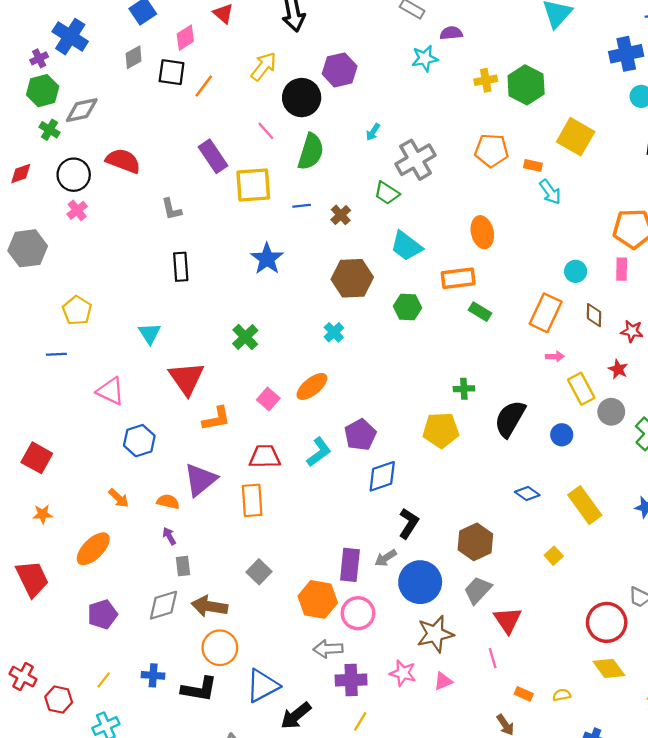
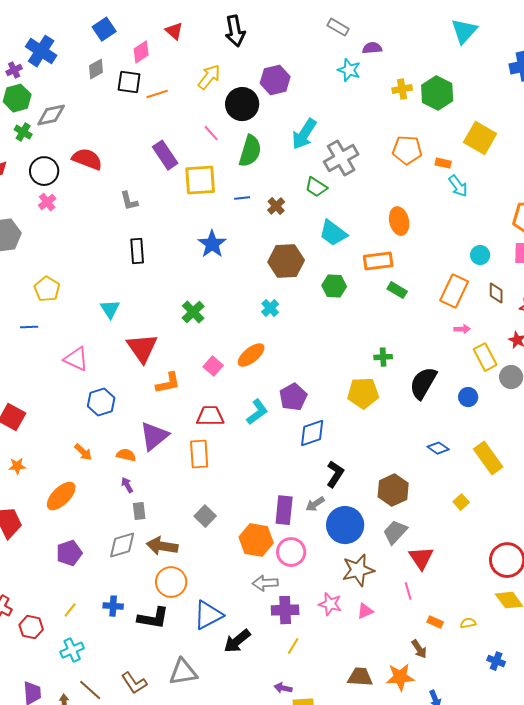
cyan star: (425, 58) -> (349, 70), turned 30
orange line: (204, 86) -> (157, 94), turned 35
cyan arrow: (373, 132) -> (304, 134), size x2.0

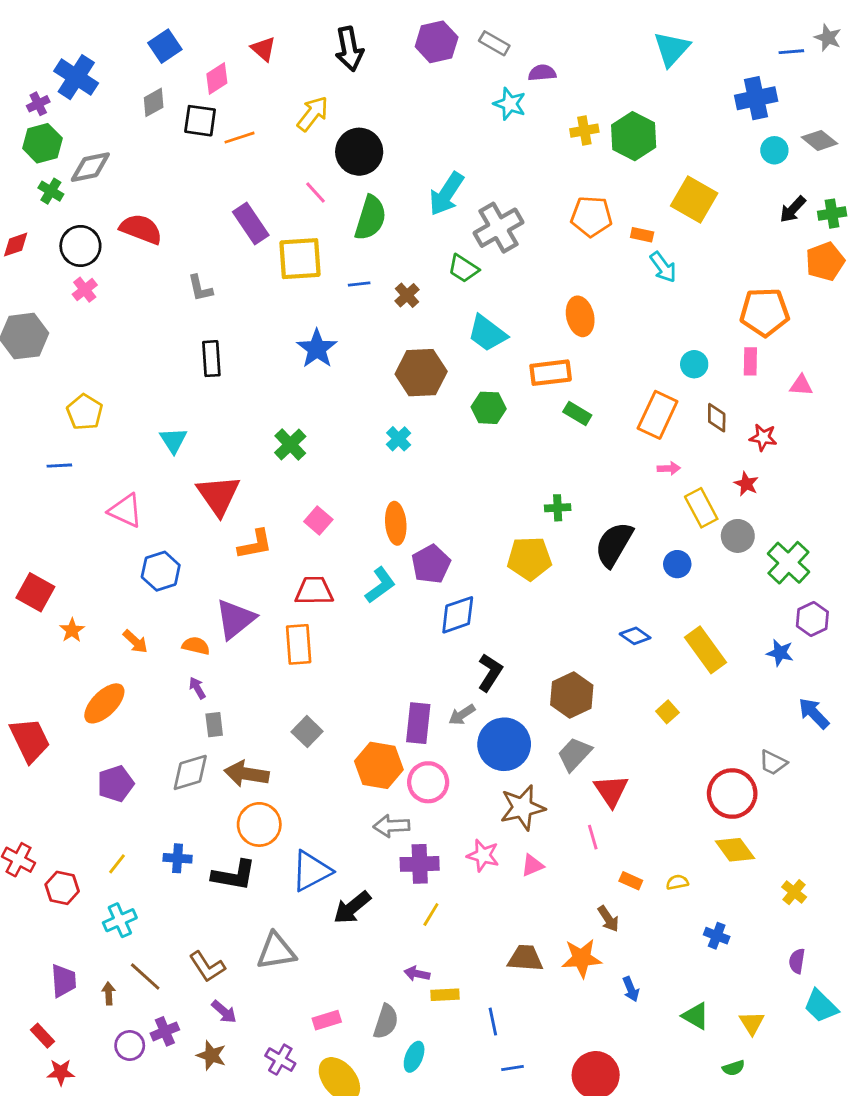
purple hexagon: (275, 80) -> (437, 42), moved
orange ellipse: (251, 355) -> (396, 523), moved, turned -56
orange star: (17, 466) -> (72, 630), moved, turned -30

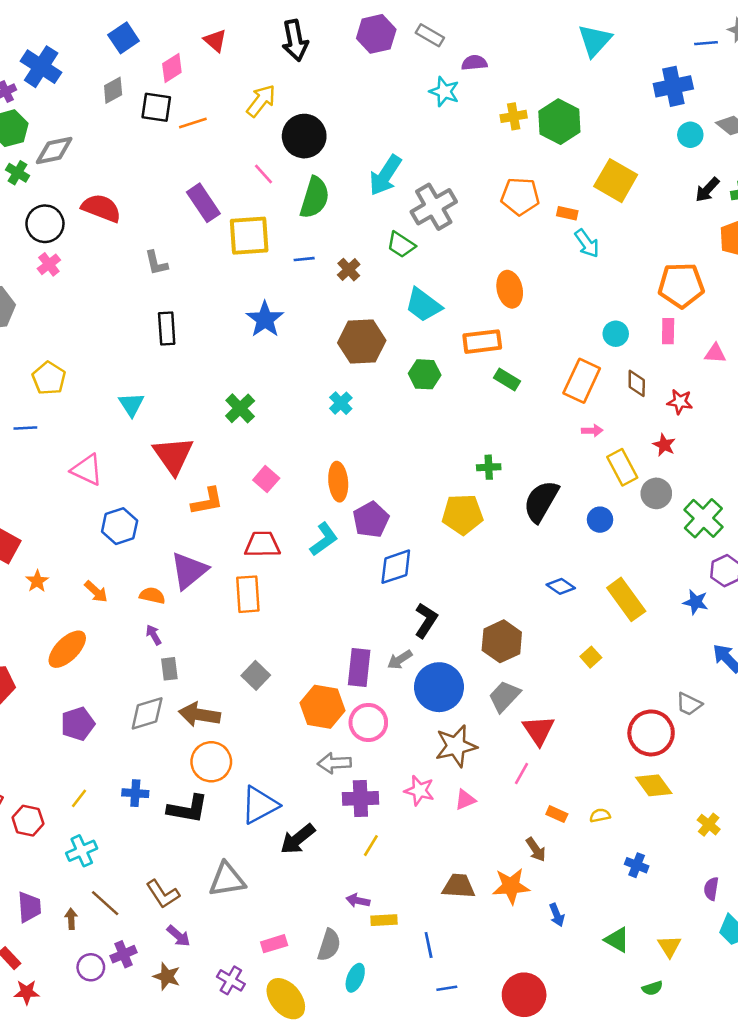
pink line: (593, 837) -> (521, 774), turned 45

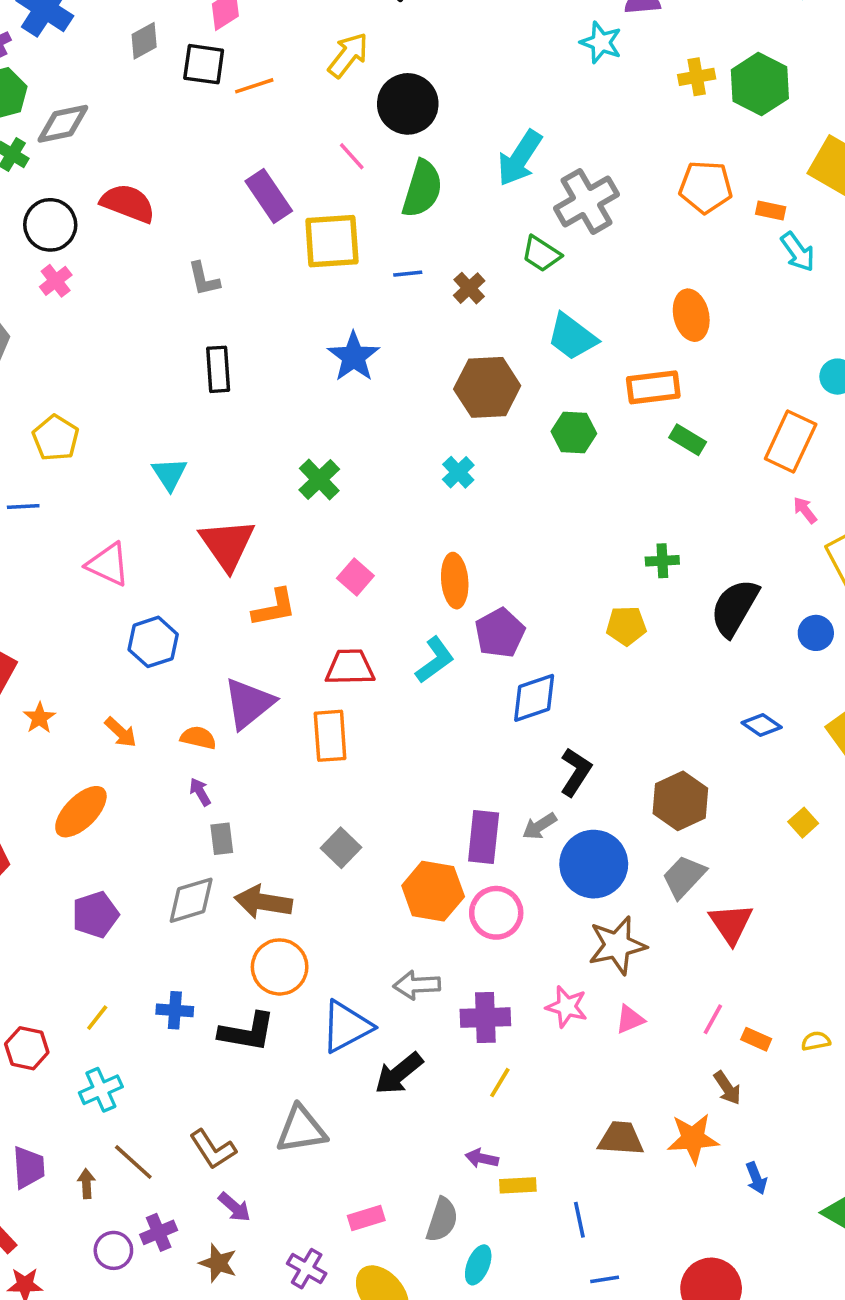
pink arrow: (592, 431) -> (805, 510), turned -126
yellow pentagon: (463, 514) -> (626, 626), size x0.7
gray arrow: (334, 763) -> (417, 985), moved
pink line: (521, 774) -> (713, 1019), moved

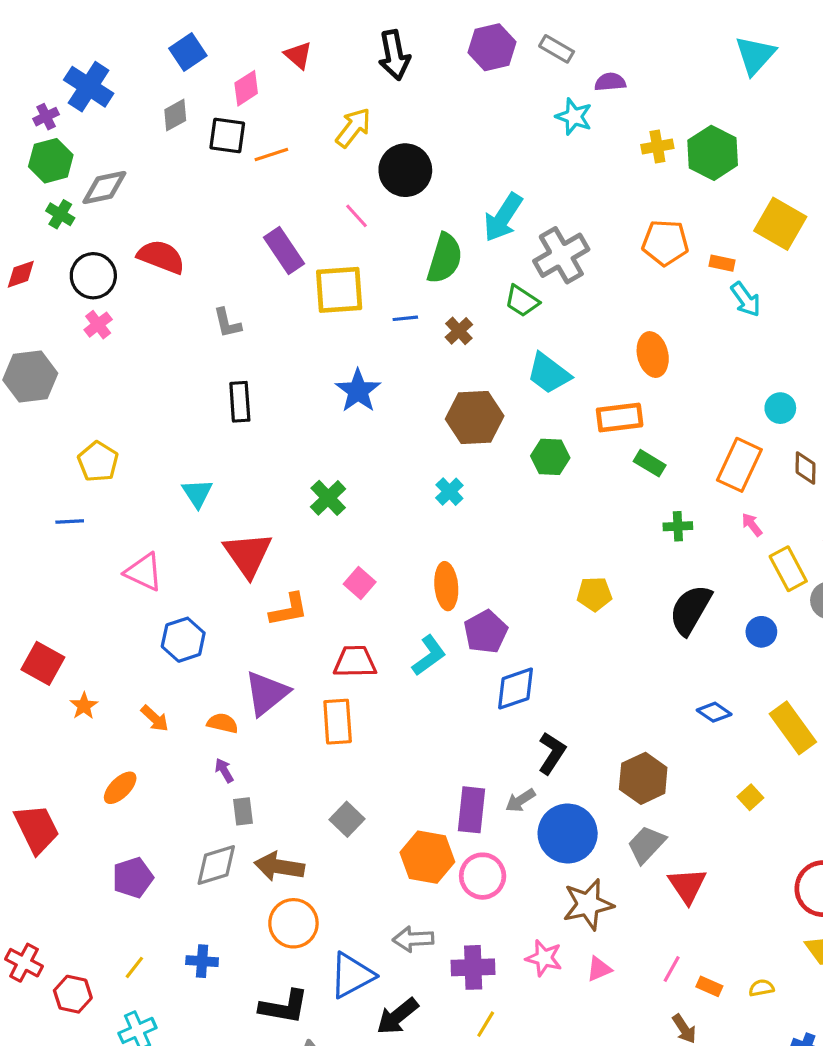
green semicircle: (422, 189) -> (445, 258), moved
green cross: (662, 561) -> (678, 526), moved
yellow pentagon: (626, 626) -> (594, 594), moved
orange ellipse: (81, 812) -> (120, 788), size x0.7
black L-shape: (247, 1032) -> (284, 1007), moved

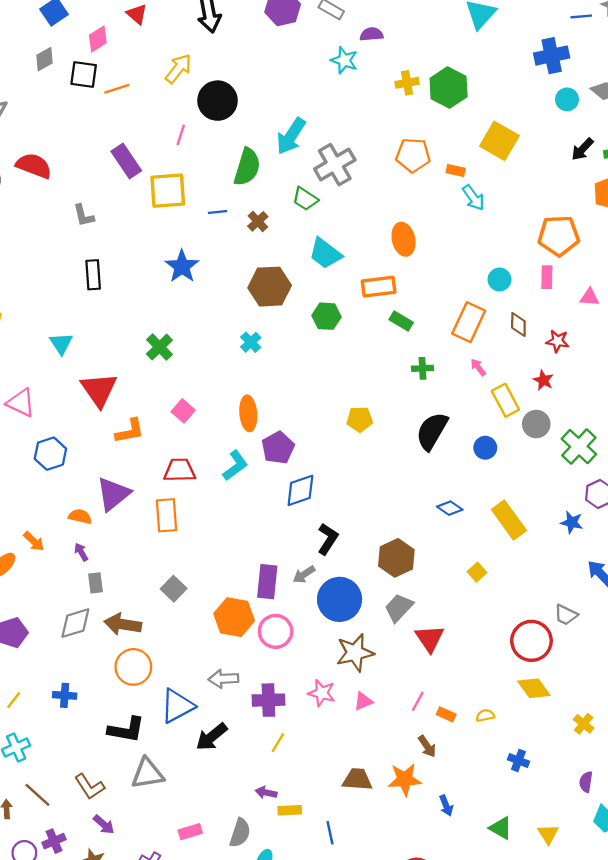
pink line: (356, 216) -> (181, 135), turned 60
orange arrow: (155, 718) -> (34, 541), moved

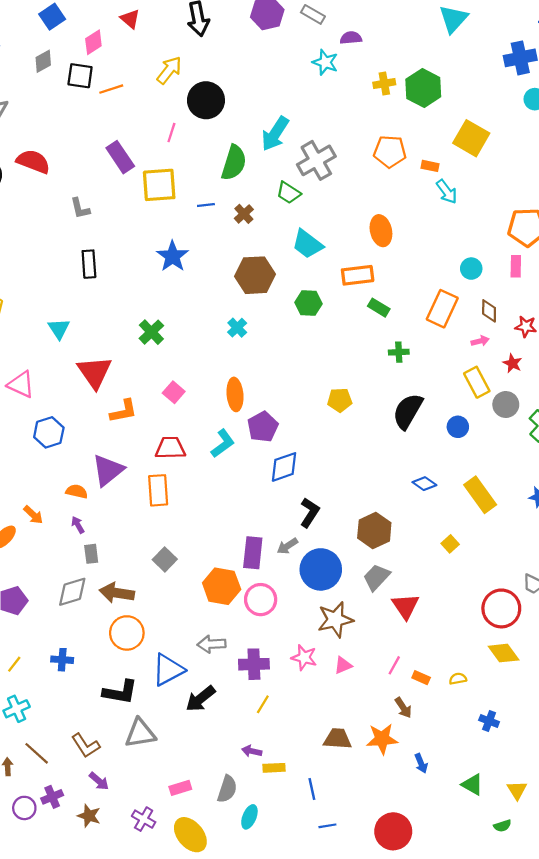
pink arrow: (478, 367) -> (480, 341), moved, turned 114

